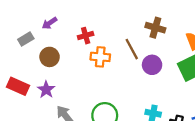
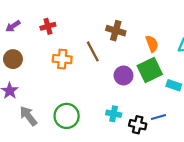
red cross: (86, 36) -> (48, 26), moved
purple circle: (152, 65) -> (123, 75), moved

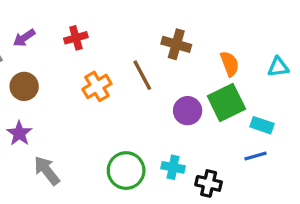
orange cross: (62, 59) -> (97, 86), turned -36
green circle: (67, 116) -> (126, 171), moved
blue line: (158, 117) -> (256, 156), moved

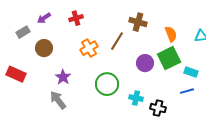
brown line: (142, 75) -> (117, 41), turned 60
purple star: (19, 133) -> (63, 77), moved
green circle: (126, 171) -> (107, 84), moved

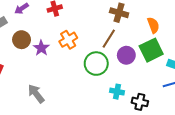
brown line: (117, 41) -> (109, 39), moved
purple star: (63, 77) -> (41, 48), moved
green circle: (107, 84) -> (96, 64), moved

